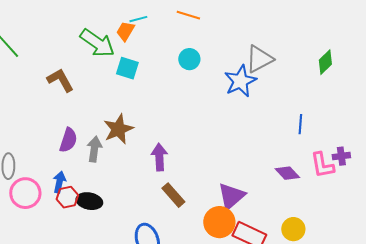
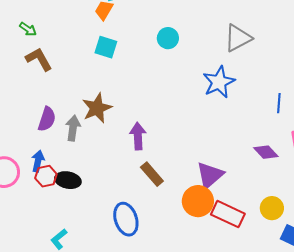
green arrow: (97, 43) -> (28, 29), moved, size x0.5
blue star: (240, 81) -> (219, 82), moved

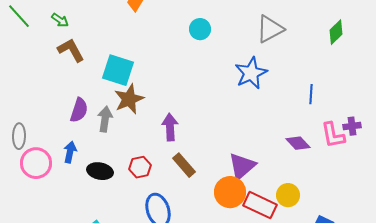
cyan square: (106, 47) -> (118, 70), moved, size x1.4
red hexagon: (46, 176) -> (140, 167), moved
yellow circle: (272, 208) -> (288, 195), moved

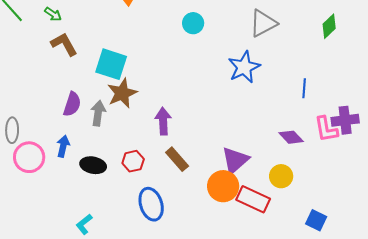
purple cross: (352, 126) -> (345, 120), size x1.5
yellow circle: (288, 195) -> (281, 176), moved

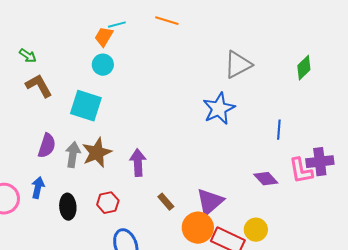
cyan circle: (193, 23) -> (103, 65), moved
brown star: (122, 93) -> (97, 153), moved
brown rectangle: (177, 159) -> (166, 202), moved, size x0.7
black ellipse: (93, 165) -> (68, 207), turned 75
yellow circle: (281, 176) -> (256, 230), moved

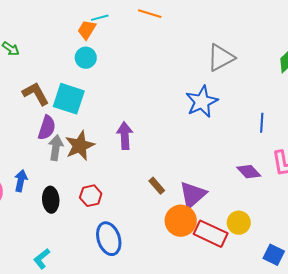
brown L-shape: (39, 86) -> (36, 94), moved
purple semicircle: (47, 146) -> (47, 128), moved
purple arrow: (138, 163) -> (125, 136), moved
brown rectangle: (166, 202) -> (157, 186), moved

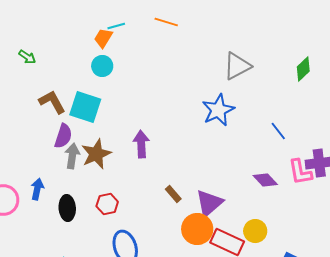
blue line: (262, 123) -> (278, 131), turned -42

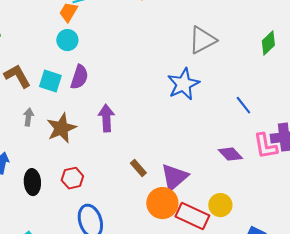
cyan square: (85, 107) -> (50, 81), size x0.7
purple semicircle: (63, 136) -> (79, 77), moved
gray arrow: (72, 156) -> (28, 117), moved, size x0.7

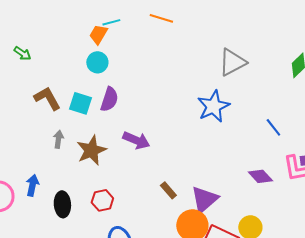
purple arrow: (106, 118) -> (136, 140), turned 116

